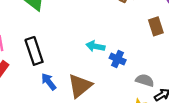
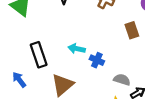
black rectangle: (34, 51) -> (39, 55), moved
blue arrow: (49, 82) -> (19, 80), moved

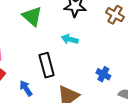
cyan arrow: (77, 49) -> (70, 39), moved

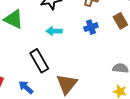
blue cross: (103, 74) -> (91, 27), moved, turned -32

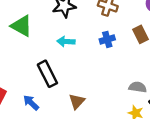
brown triangle: (67, 84) -> (77, 101), size x0.7

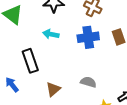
blue cross: (107, 39) -> (88, 37), size x1.5
gray semicircle: (138, 87) -> (88, 82), moved

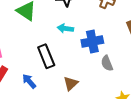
blue cross: (88, 37) -> (92, 41), moved
gray semicircle: (88, 82) -> (107, 63), moved, turned -126

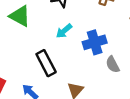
cyan arrow: (65, 28) -> (64, 31), turned -42

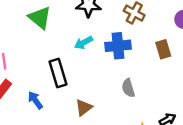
blue cross: (95, 42) -> (118, 46), moved

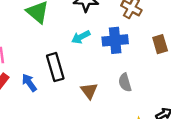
blue arrow: (35, 100) -> (29, 83), moved
brown triangle: (84, 108) -> (89, 91), moved, turned -30

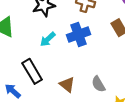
gray semicircle: (125, 82) -> (98, 84), moved

